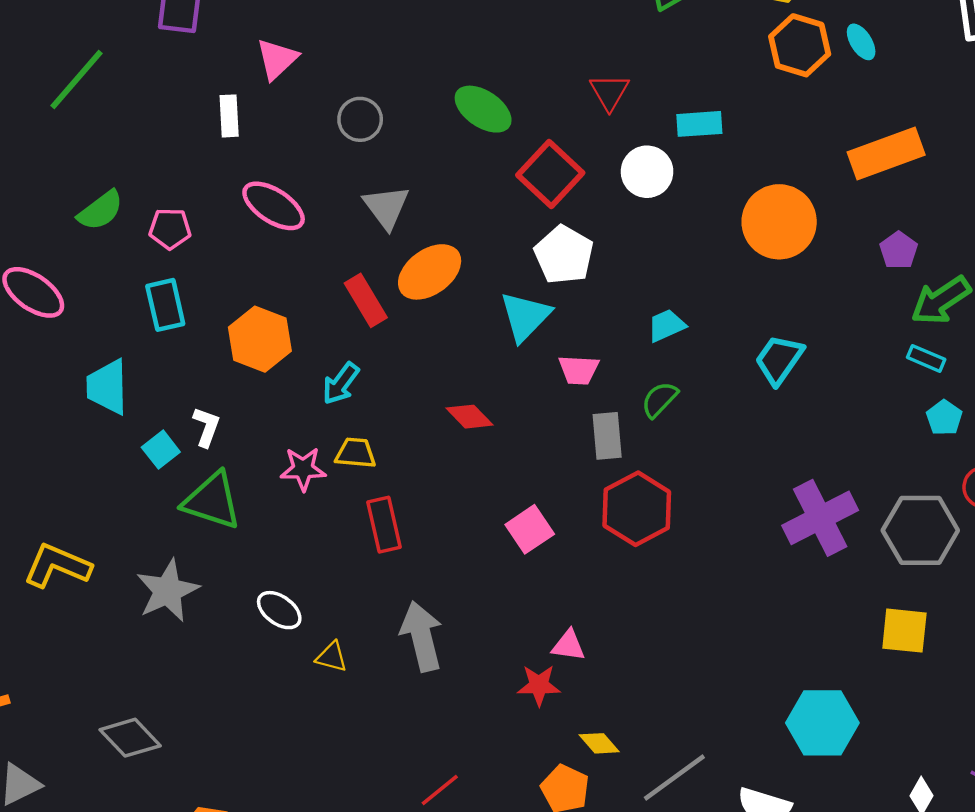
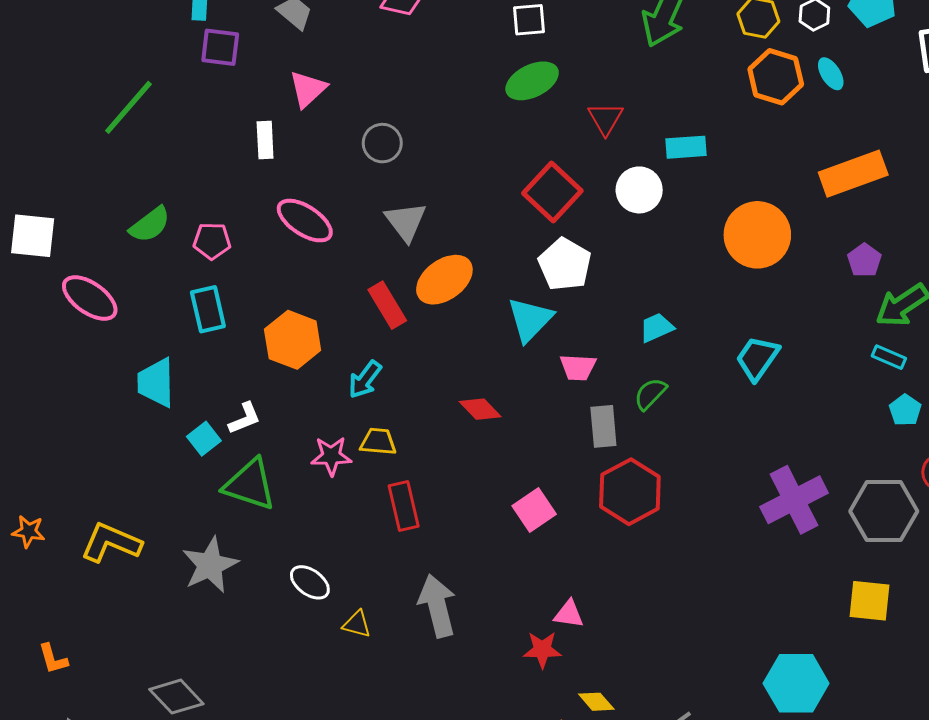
green ellipse: (483, 109) -> (532, 81), moved, turned -60
white L-shape: (206, 427) -> (245, 418), turned 48

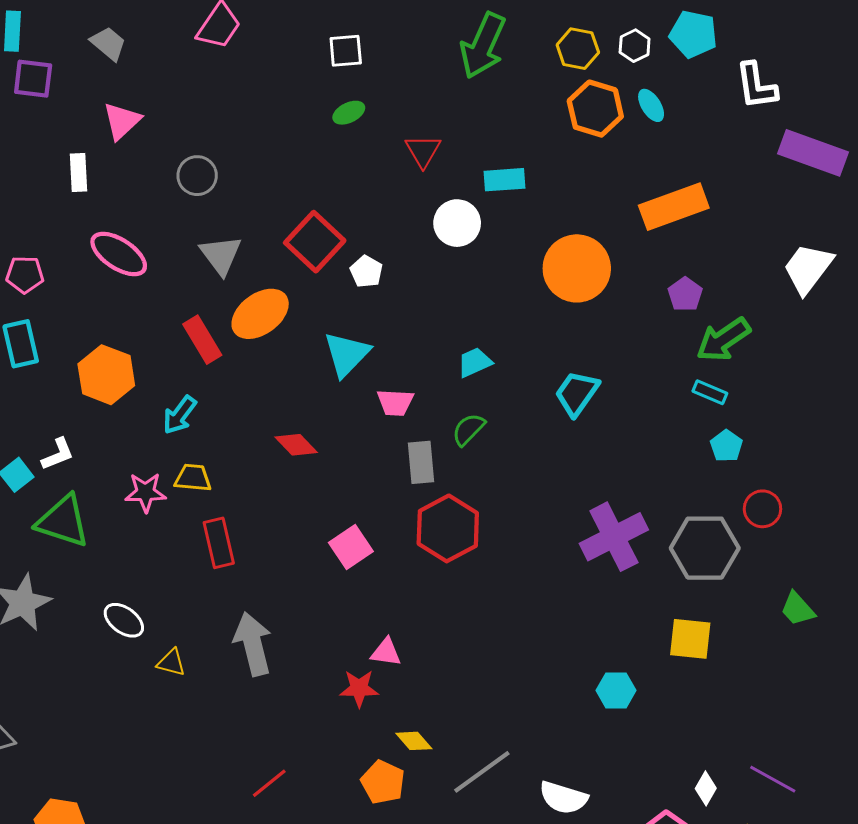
green ellipse: (532, 81) -> (349, 113), size x0.6
red square: (552, 192) -> (315, 242), moved
white pentagon: (565, 264) -> (366, 272), moved, size x0.6
cyan hexagon: (796, 683) -> (616, 690), moved, size x0.6

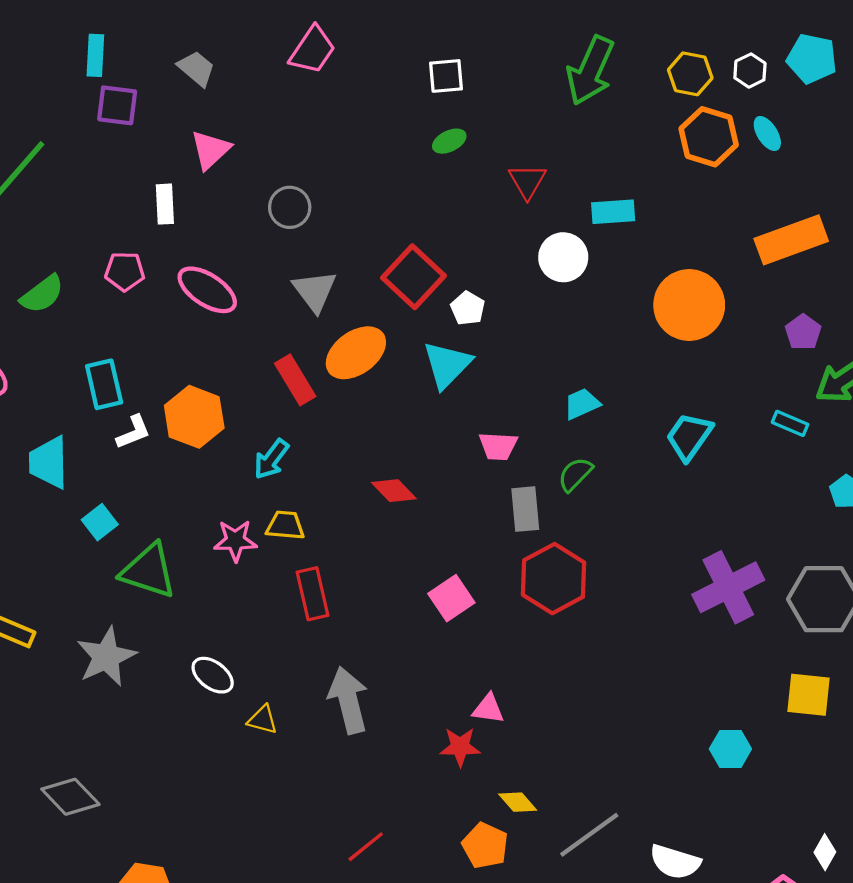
pink pentagon: (25, 275) -> (125, 271), moved
cyan triangle: (347, 354) -> (447, 365), moved
cyan rectangle: (710, 392) -> (790, 423), moved
white L-shape: (58, 454) -> (133, 432), moved

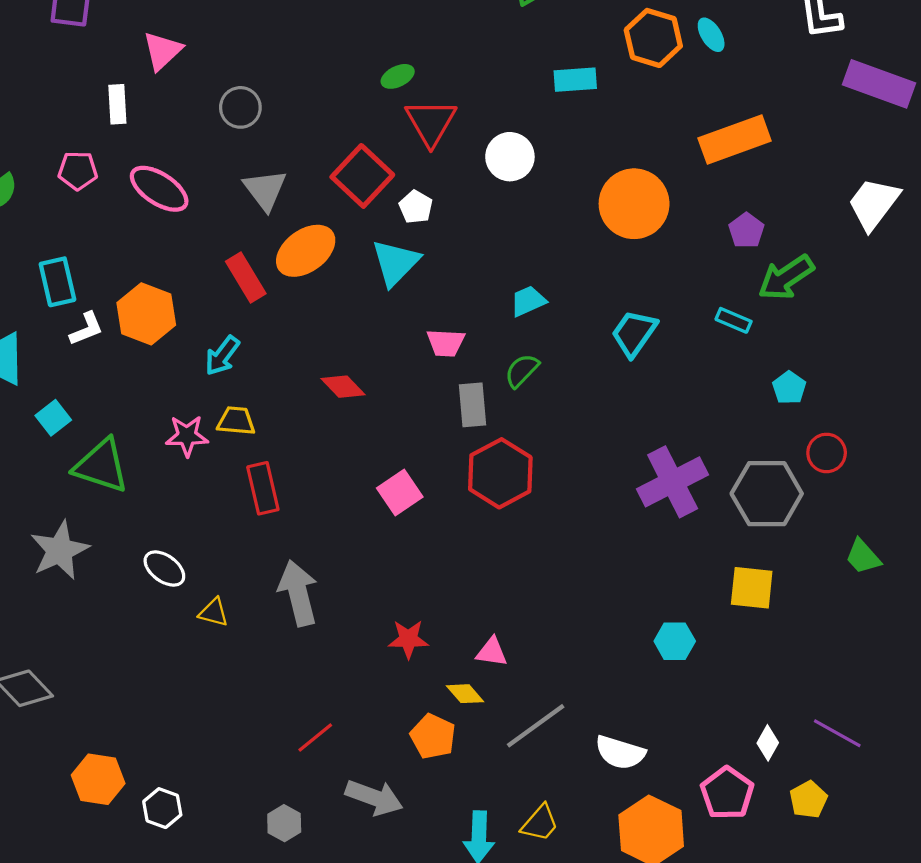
green ellipse: (449, 141) -> (398, 76), moved
red triangle: (527, 181) -> (431, 122), moved, size x1.4
cyan rectangle: (613, 212) -> (575, 80), moved
pink triangle: (488, 709) -> (492, 652), moved

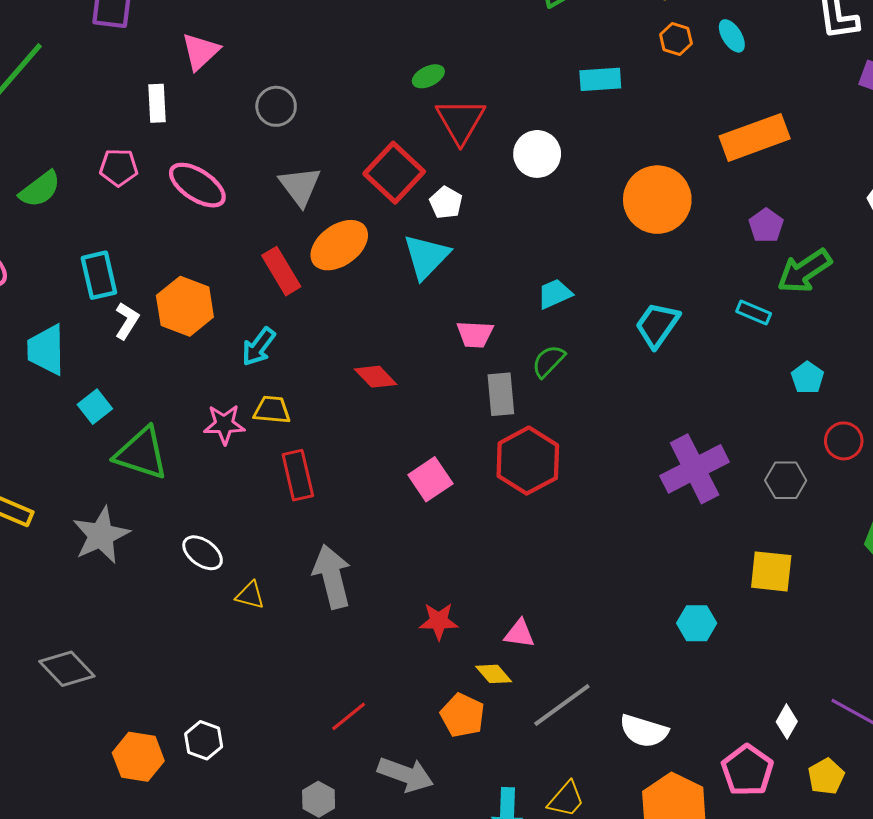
orange hexagon: (653, 38) -> (676, 39), size x0.6
white L-shape: (86, 329) -> (127, 321), turned -36
gray hexagon: (767, 494) -> (786, 480), size x0.6
white hexagon: (162, 808) -> (204, 740), moved

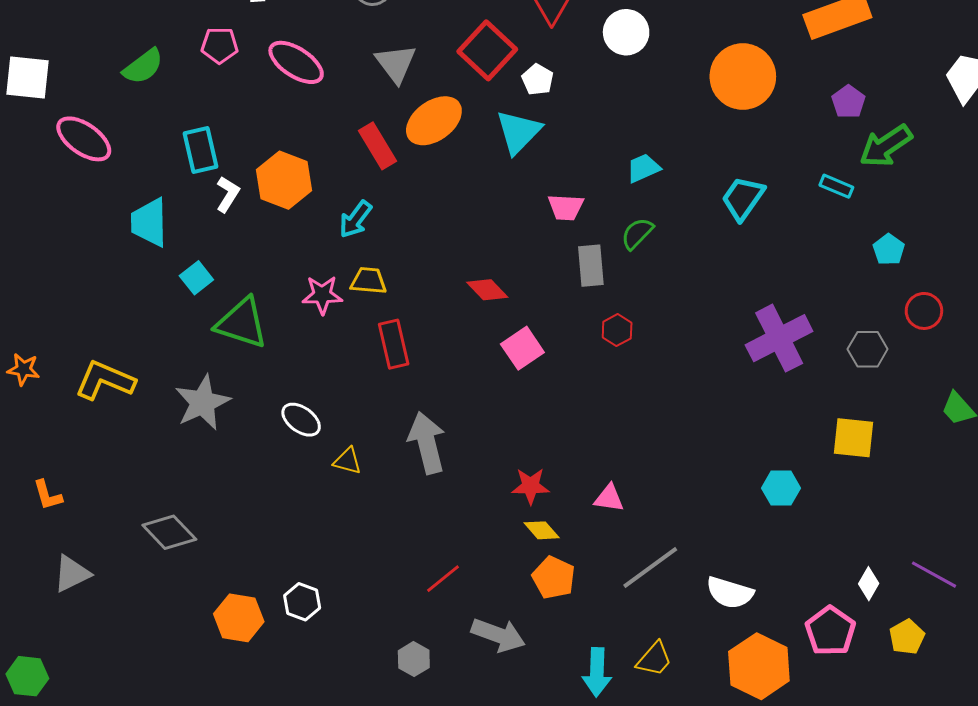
red diamond: (376, 377) -> (487, 290), moved
red hexagon: (528, 461) -> (617, 330), size x0.5
yellow diamond: (494, 674) -> (542, 530), moved

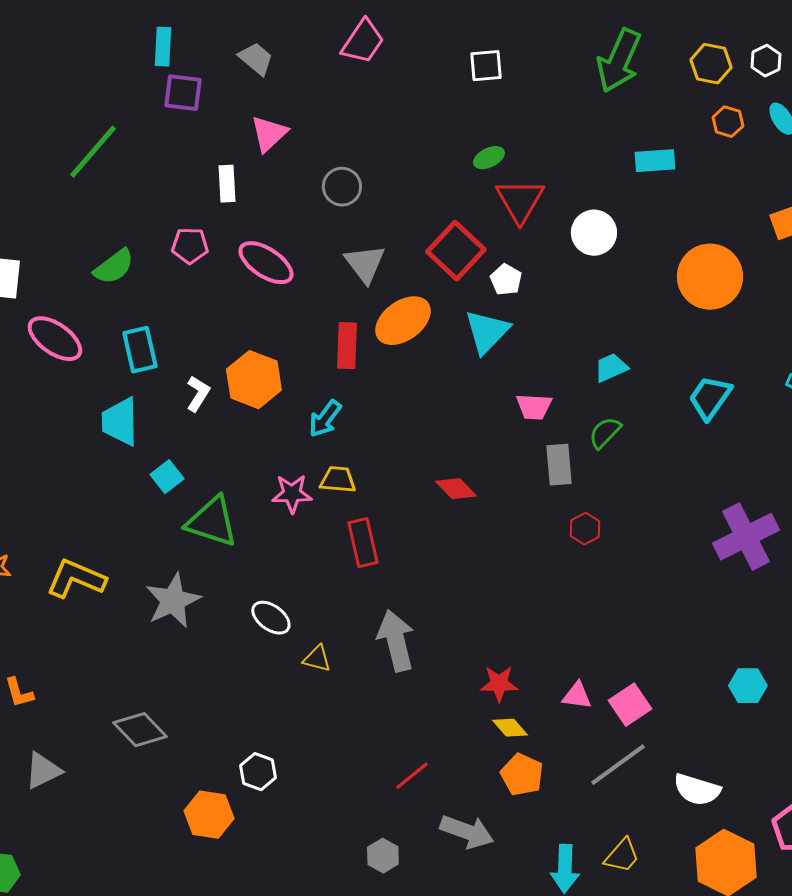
red rectangle: (378, 146) -> (347, 346), turned 33
cyan rectangle: (200, 150) -> (140, 350), moved
pink square: (522, 348) -> (630, 705), moved
white hexagon: (302, 602) -> (258, 772), moved

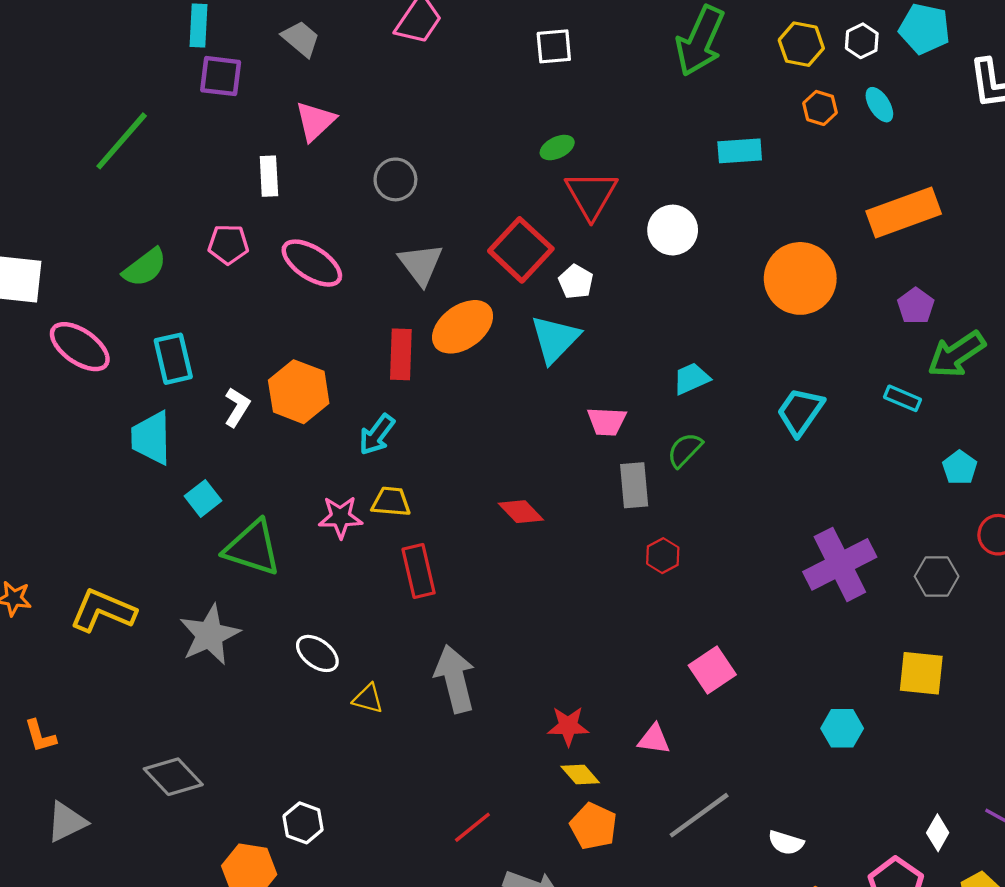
pink square: (630, 705) -> (712, 670), moved
white semicircle: (697, 790) -> (786, 843), size x0.7

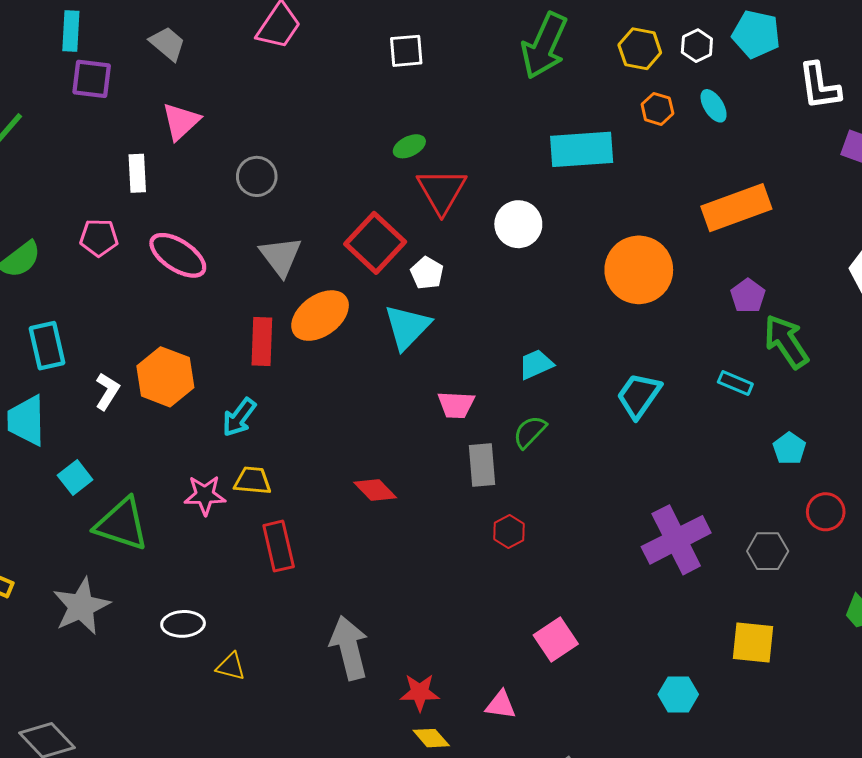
cyan rectangle: (740, 151) -> (582, 149), size x1.5
green arrow: (956, 354) -> (786, 342), turned 90
white ellipse: (317, 653) -> (183, 624), turned -39
gray arrow: (455, 679) -> (349, 648), moved

